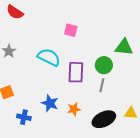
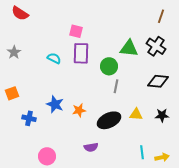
cyan semicircle: (49, 57) -> (54, 58), size x0.6
purple rectangle: (76, 72) -> (81, 53), moved
gray line: (102, 85) -> (116, 86), moved

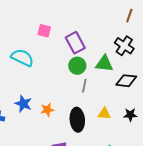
green triangle: (129, 48) -> (104, 64), moved
purple rectangle: (81, 53) -> (75, 43), moved, turned -30
cyan semicircle: (54, 58) -> (22, 58), size x1.6
black ellipse: (109, 120) -> (77, 120), turned -70

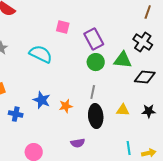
gray line: (84, 86) -> (93, 92), moved

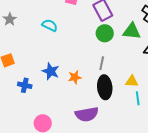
cyan semicircle: (41, 54) -> (50, 25), size x0.7
purple semicircle: (78, 143) -> (87, 114), size x1.6
cyan line: (129, 148) -> (138, 98), moved

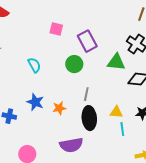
cyan semicircle: (50, 25) -> (34, 65), moved, turned 35
green circle: (105, 33) -> (74, 64), moved

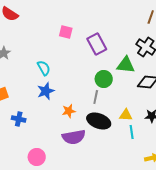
green circle: (74, 64) -> (104, 79), moved
blue star: (35, 102) -> (46, 91), moved, turned 30
black ellipse: (89, 118) -> (99, 121), turned -65
purple semicircle: (71, 145) -> (74, 137), moved

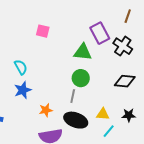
purple rectangle: (97, 44) -> (100, 33), moved
green triangle: (126, 65) -> (83, 52), moved
cyan line: (132, 132) -> (109, 131), turned 48

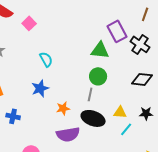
pink square: (43, 31) -> (29, 23), moved, turned 32
cyan semicircle: (21, 67) -> (46, 59), moved

